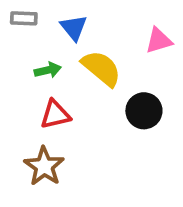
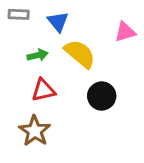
black circle: (144, 111) -> (102, 96), moved

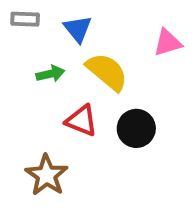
red triangle: (43, 90) -> (82, 121), moved, turned 35

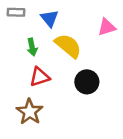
green arrow: (50, 74) -> (32, 47), turned 91
red triangle: (82, 121) -> (40, 77), moved, turned -40

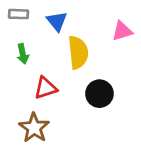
yellow semicircle: (68, 46) -> (78, 52), turned 44
green arrow: (32, 47) -> (23, 54), moved

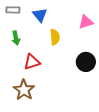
yellow semicircle: (78, 52) -> (55, 37), size x0.7
black circle: (99, 94) -> (86, 62), moved

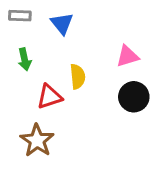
pink triangle: (86, 22) -> (128, 56), moved
yellow semicircle: (55, 37) -> (78, 76), moved

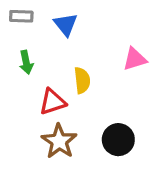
black circle: (134, 97) -> (118, 140), moved
brown star: (37, 140) -> (59, 141), moved

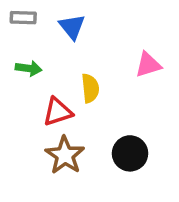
green arrow: (26, 62) -> (29, 68), turned -70

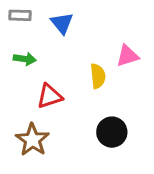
yellow semicircle: (90, 88) -> (98, 76), moved
brown star: (65, 155) -> (32, 140), moved

